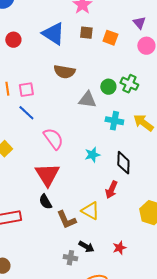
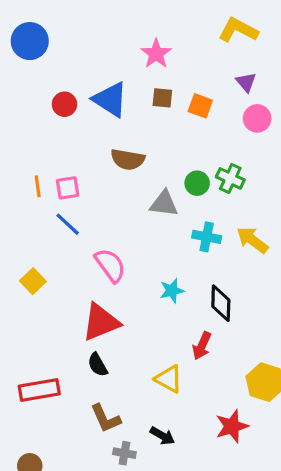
red circle: (13, 40) -> (64, 104), moved
red triangle: (47, 175) -> (101, 322), turned 40
brown L-shape: (66, 220) -> (106, 418), moved
red star: (119, 248) -> (232, 426), moved, size x1.5
gray cross: (70, 258) -> (124, 453), moved

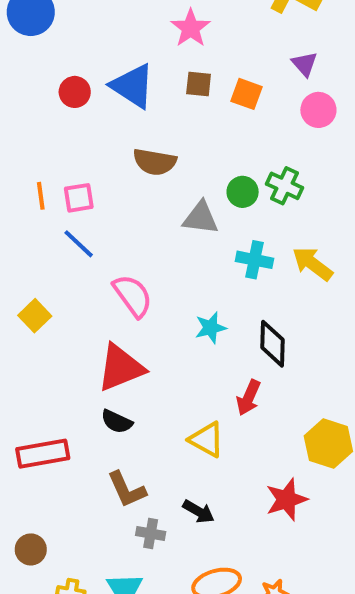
black semicircle: (98, 365) -> (117, 422), turned -35

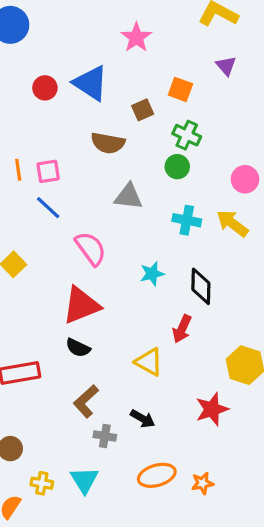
brown square: (199, 84) -> (143, 110), moved, turned -30
pink circle: (318, 110) -> (245, 179), moved
green cross: (284, 186) -> (187, 135), moved
gray triangle: (201, 218) -> (128, 197), moved
brown L-shape: (127, 490) -> (86, 401), turned 72

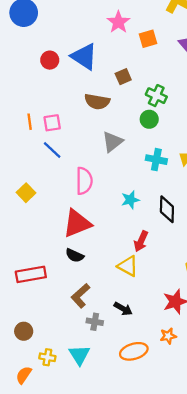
orange square: (180, 89) -> (148, 39), moved, turned -36
gray triangle: (128, 197) -> (112, 142), turned -45
pink semicircle: (91, 249) -> (84, 181), turned 36
red arrow: (182, 329) -> (141, 241), moved
orange star: (202, 483) -> (168, 336), moved

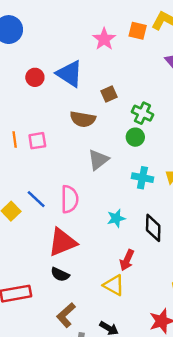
orange square: (148, 39) -> (138, 31), moved, turned 30
blue line: (52, 150) -> (36, 199), moved

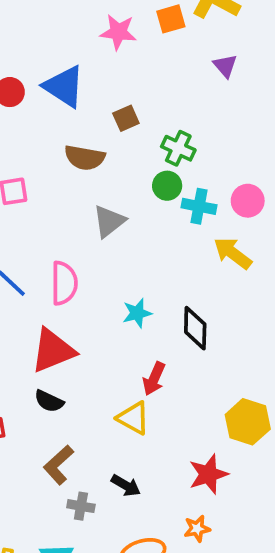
orange square: (138, 31) -> (171, 19), turned -30
pink star: (104, 39) -> (118, 32), turned -30
cyan cross: (142, 178) -> (199, 206), moved

